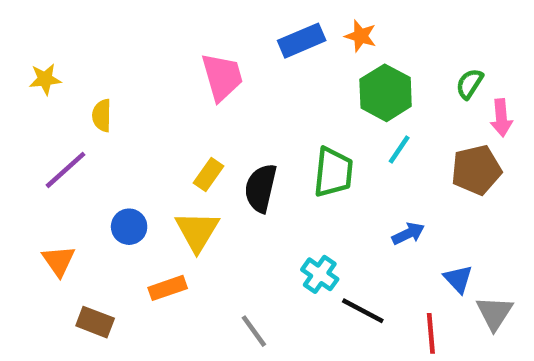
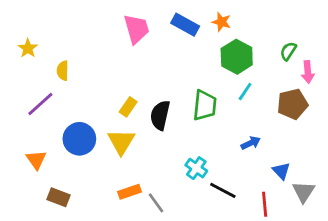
blue rectangle: (302, 41) -> (185, 25), turned 52
pink trapezoid: (222, 77) -> (136, 29), moved
yellow star: (45, 79) -> (28, 48), turned -30
blue circle: (129, 227) -> (79, 139), size x1.5
orange rectangle: (168, 288) -> (130, 192), moved

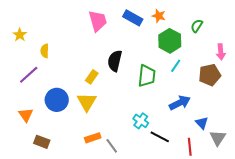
green semicircle: (288, 51) -> (197, 26), moved
black semicircle: (160, 115) -> (115, 61), moved
blue arrow: (251, 143) -> (180, 103), size x1.5

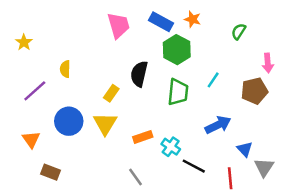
green hexagon: (170, 41) -> (177, 50), moved
yellow semicircle: (45, 51) -> (65, 69), moved
orange rectangle: (93, 138) -> (143, 137), moved

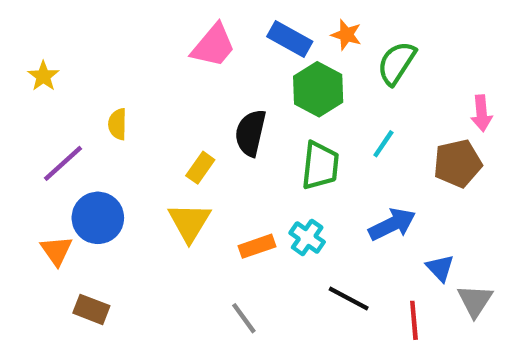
pink trapezoid: (119, 25) -> (213, 46), turned 56
green semicircle: (239, 31) -> (397, 63), moved, size x1.5
blue circle: (69, 121) -> (98, 218), moved
cyan cross: (171, 147) -> (307, 237), moved

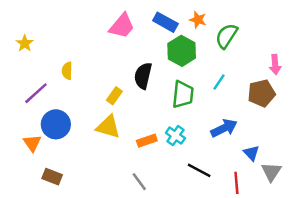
yellow triangle: (189, 222) -> (108, 127), turned -45

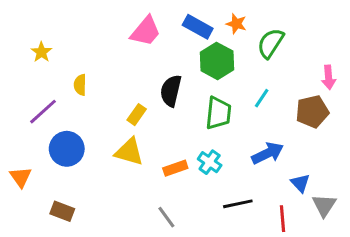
yellow star: (25, 43) -> (41, 52), moved
orange triangle: (32, 143) -> (21, 177), moved
black line: (199, 170) -> (238, 204), turned -40

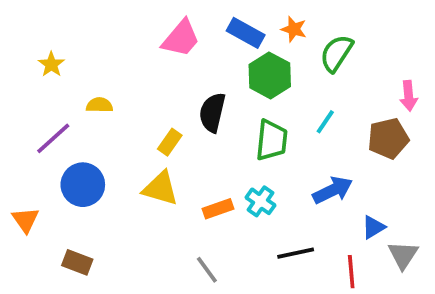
yellow semicircle: (80, 85) -> (99, 105), turned 90
blue triangle: (300, 183) -> (373, 227), turned 42

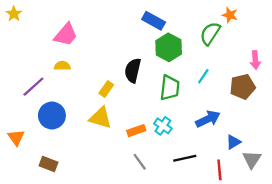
orange star: (294, 29) -> (230, 15), moved
pink trapezoid: (181, 38) -> (66, 35), moved
yellow star: (51, 64) -> (14, 14), moved
gray line: (207, 270) -> (140, 162), moved

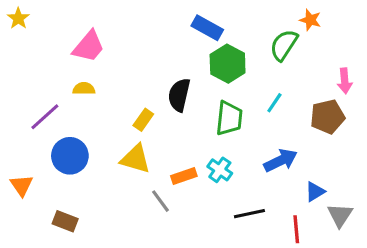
gray line: (140, 162) -> (160, 201), moved

